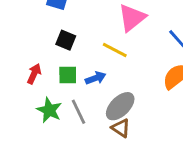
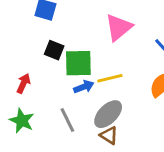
yellow line: (115, 50) -> (110, 78), moved, turned -40
green square: (68, 75) -> (78, 63), moved, size x1.5
green star: (49, 110) -> (22, 121), moved

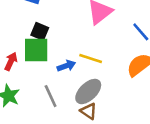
green square: (78, 63) -> (36, 50), moved
yellow line: (110, 78) -> (91, 58), turned 30

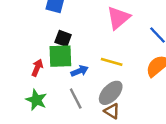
blue arrow: (66, 66) -> (80, 71), moved

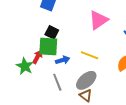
red arrow: (37, 68) -> (38, 57), moved
green star: (36, 100) -> (25, 66), moved

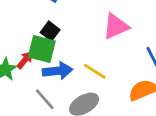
blue arrow: (63, 60) -> (58, 71), size x1.5
gray line: (57, 82) -> (45, 99), turned -30

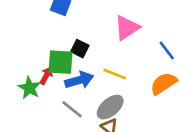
black square: (50, 31) -> (80, 49), moved

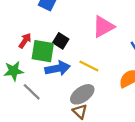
red arrow: (46, 76) -> (25, 41), moved
green star: (29, 88) -> (14, 71), turned 30
gray line: (72, 109) -> (32, 92), moved

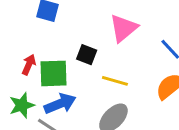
black square: (61, 41) -> (87, 55), moved
blue arrow: (58, 68) -> (60, 104), moved

